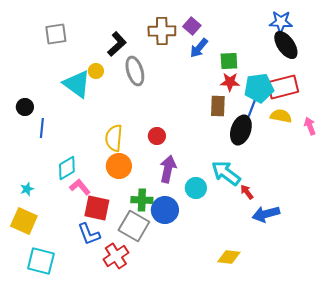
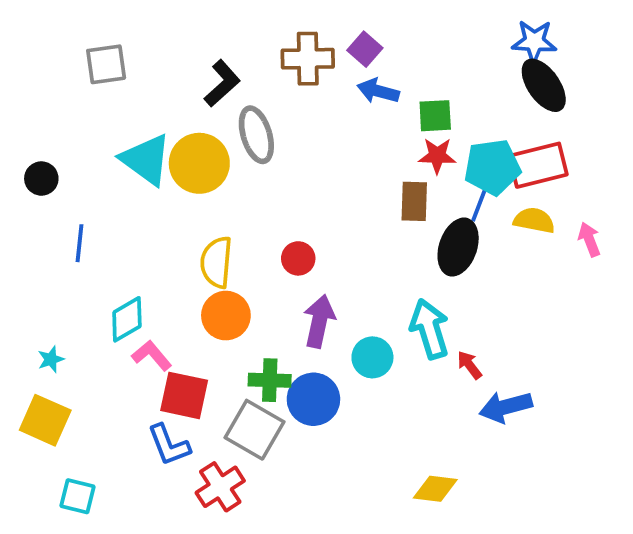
blue arrow: (199, 48) -> (378, 91), turned 65
yellow circle: (96, 71) -> (199, 163), moved, size x2.0
black circle: (25, 107) -> (41, 179), moved
cyan arrow: (226, 173) -> (430, 329), turned 36
cyan square: (41, 261) -> (78, 496), size x0.7

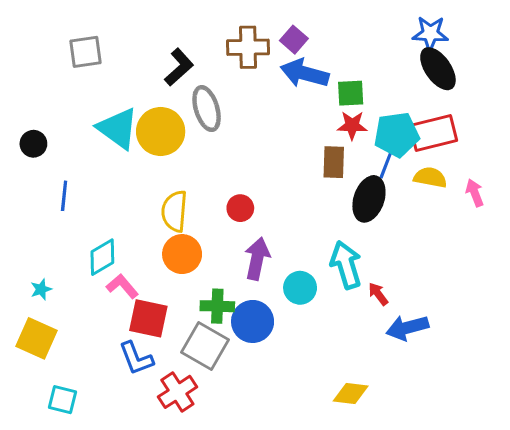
blue arrow: (378, 91) -> (305, 73), size x1.4

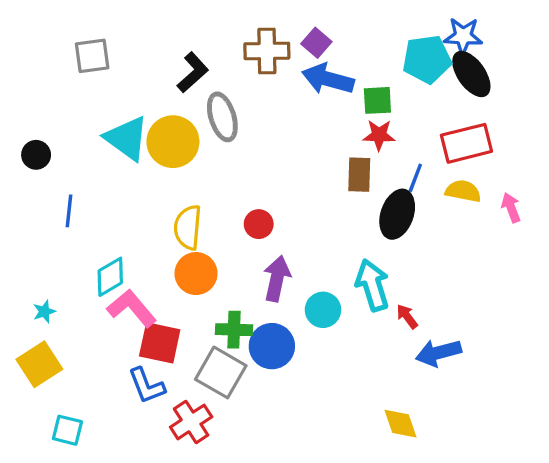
cyan pentagon: (397, 135) -> (427, 59), moved
pink L-shape: (122, 286) -> (132, 308), size x1.4
yellow square: (37, 338) -> (39, 364), turned 33
yellow diamond: (351, 394) -> (400, 424), moved, turned 64

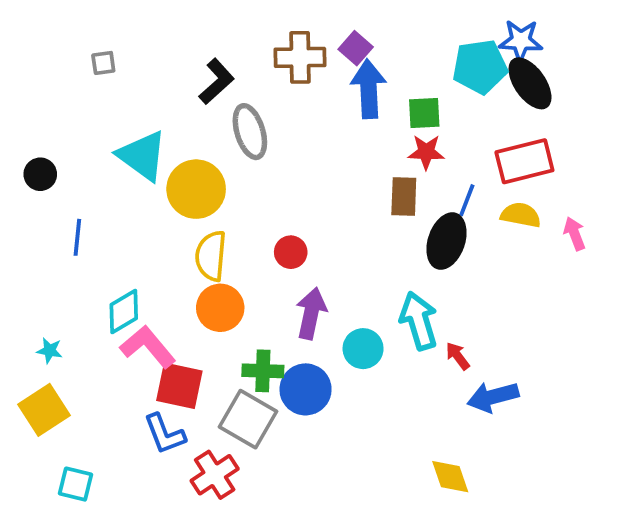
gray square: (92, 56) -> (103, 63), size x0.6
blue arrow: (328, 79) -> (369, 89), turned 72
yellow circle: (173, 142) -> (196, 189), moved
cyan star: (44, 311) -> (50, 350), turned 30

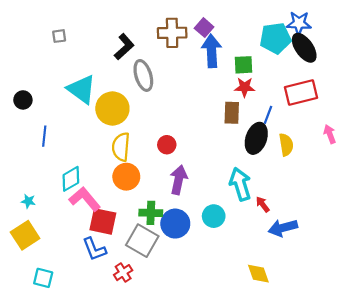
yellow semicircle: (521, 215) -> (286, 145), moved, turned 70
cyan circle: (363, 349) -> (214, 216), moved
red cross: (215, 475) -> (123, 273), size x0.7

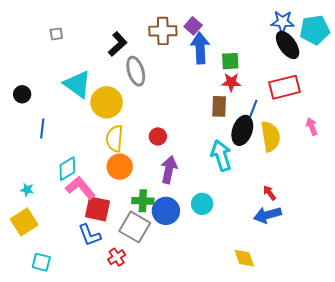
cyan pentagon: (275, 38) -> (315, 30), moved
yellow semicircle: (286, 145) -> (270, 136), size x1.4
cyan arrow: (240, 184) -> (221, 156), moved
red arrow: (263, 204) -> (269, 193), moved

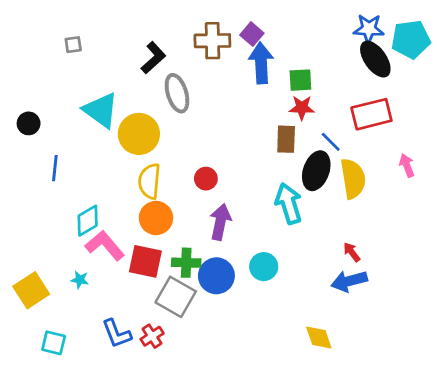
blue line: (253, 108) -> (331, 142), turned -66
cyan star: (27, 190) -> (80, 280), moved
red square: (98, 209) -> (145, 261), moved
blue L-shape: (89, 235) -> (117, 334), moved

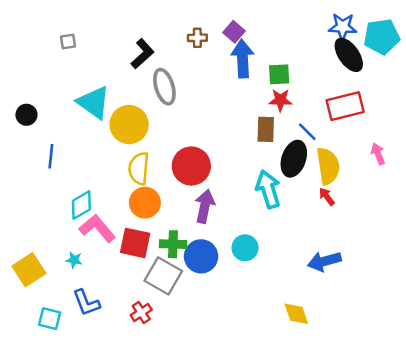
brown cross: (212, 41) -> (197, 38), size x0.6
red circle: (206, 179) -> (191, 166), size x1.8
red arrow: (352, 252) -> (327, 197), moved
blue L-shape: (117, 334) -> (86, 303), moved

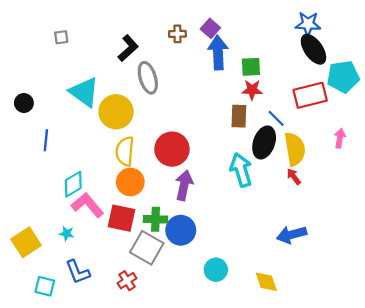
cyan pentagon: (382, 37) -> (343, 77), moved
pink arrow: (378, 154) -> (340, 138), turned 30
cyan circle: (245, 248) -> (216, 270), moved

